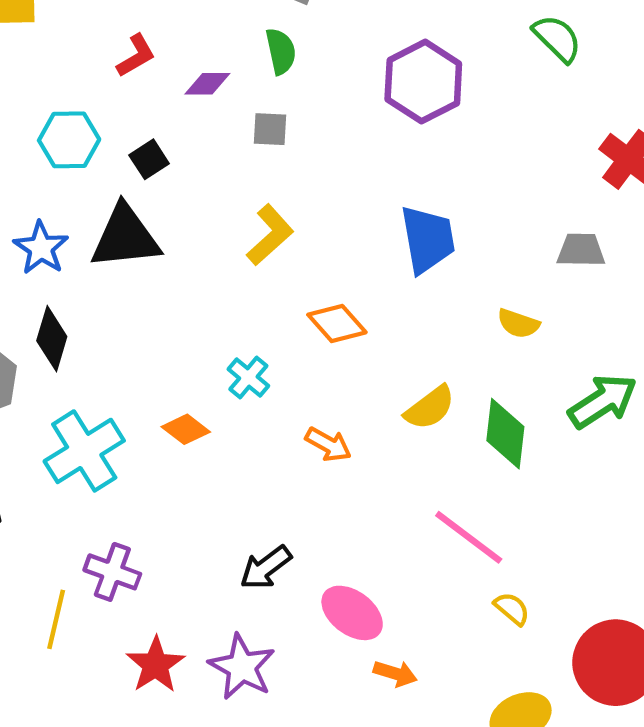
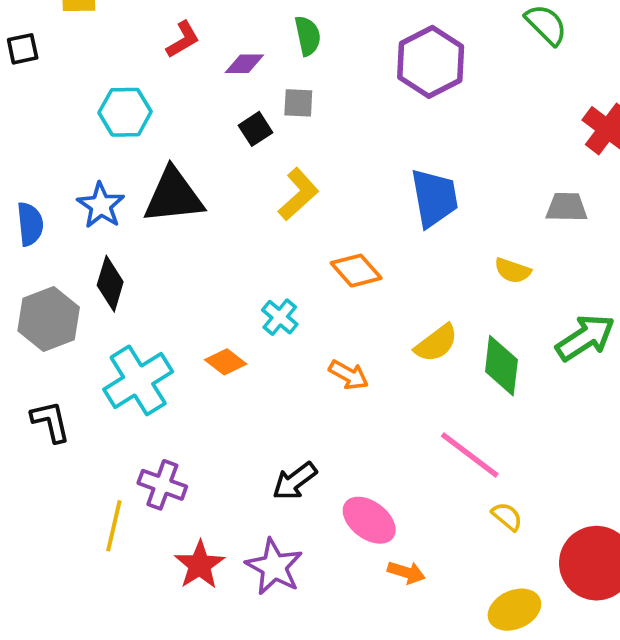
black square: (149, 159) -> (255, 129), moved

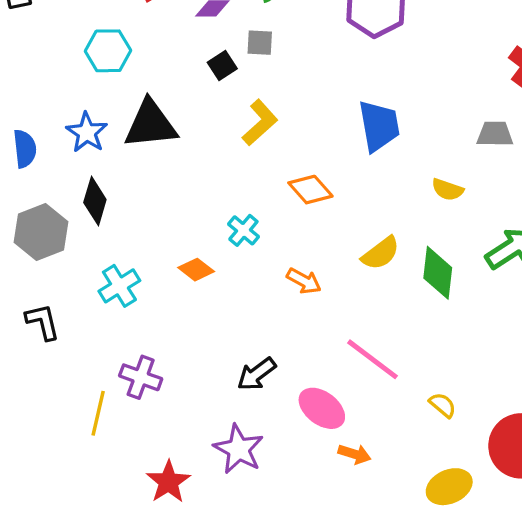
cyan cross: (138, 380) -> (119, 286), size x0.7
pink line: (470, 455) -> (372, 359), moved
red star: (200, 565) -> (168, 482), moved

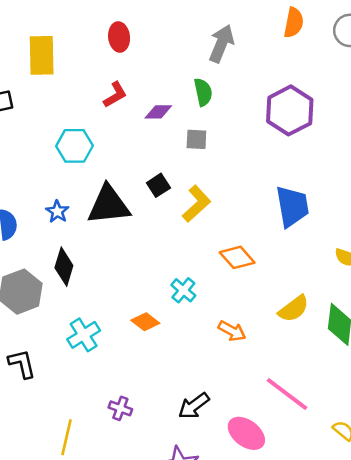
black square: (222, 65) -> (158, 185), moved
blue star: (87, 132) -> (57, 212), size x0.7
purple cross: (141, 377) -> (120, 408), moved, size x0.7

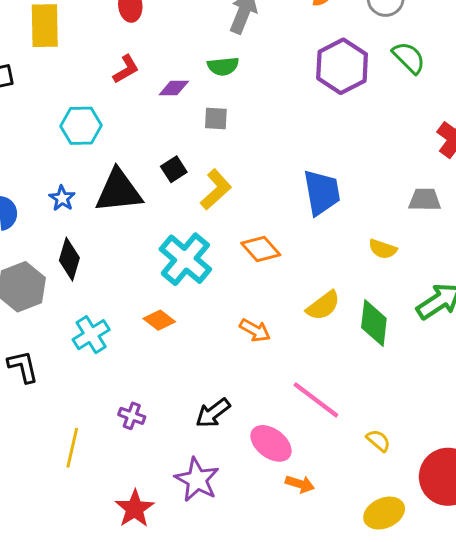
green semicircle: (203, 92) -> (223, 66), turned 96
purple hexagon: (290, 110) -> (342, 66), moved
cyan cross: (183, 290) -> (185, 259), moved, size x1.8

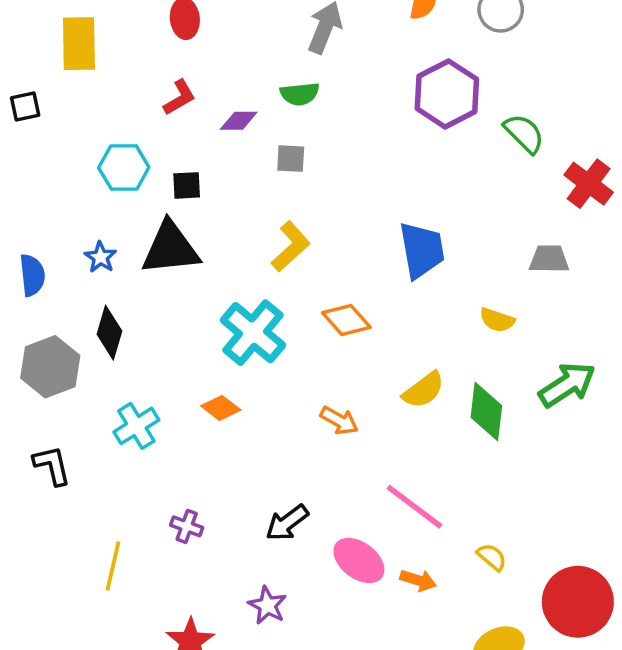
green semicircle: (409, 58) -> (524, 133), moved
black square: (174, 169) -> (187, 185), moved, turned 30
purple star: (197, 480) -> (267, 605), size x0.7
orange arrow: (300, 484) -> (418, 580), moved

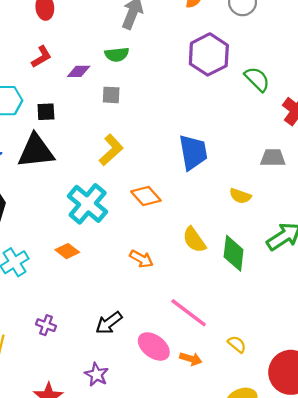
yellow semicircle: (424, 390) -> (194, 240), turned 92

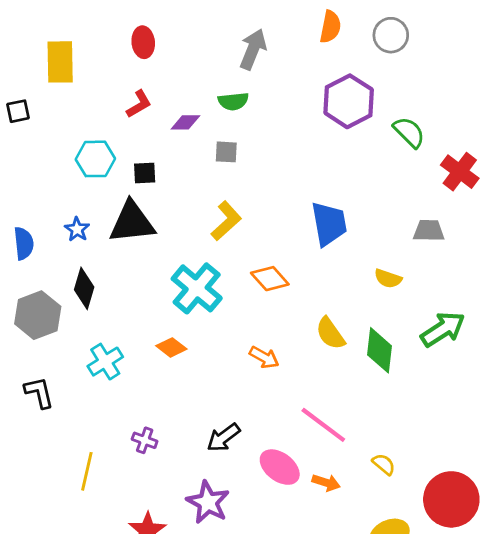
purple star: (97, 375) -> (208, 502), size x1.4

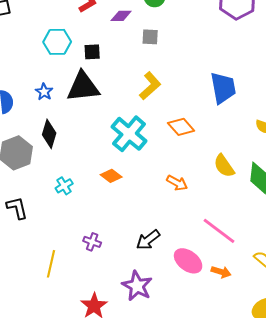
cyan cross: (105, 362) -> (64, 186), size x0.7

